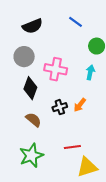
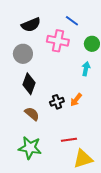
pink cross: (56, 69) -> (58, 41), moved
green star: (31, 155) -> (30, 148), turned 30

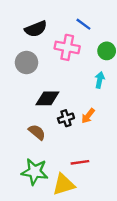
black diamond: (29, 84) -> (47, 98), moved, turned 70
yellow triangle: (83, 159) -> (64, 184), moved

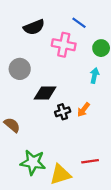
gray circle: (27, 63) -> (20, 69), moved
brown semicircle: (37, 132) -> (12, 125), moved
red line: (80, 162) -> (90, 161), moved

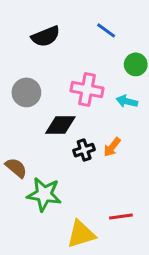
pink cross: (64, 45) -> (87, 90), moved
cyan arrow: (94, 76) -> (127, 101), turned -88
green star: (33, 162) -> (44, 194), moved

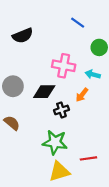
black semicircle: (46, 36) -> (23, 36), moved
gray circle: (26, 92) -> (13, 86), moved
orange arrow: (112, 147) -> (82, 95), moved
green star: (44, 194) -> (55, 142), moved

